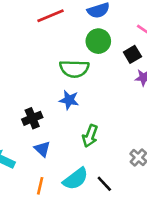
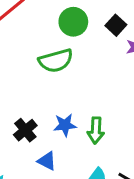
blue star: (69, 100) -> (65, 125), moved

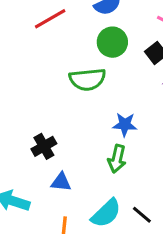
blue star: (65, 125) -> (125, 125), moved
blue triangle: (47, 161) -> (61, 182), turned -30

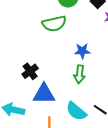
blue triangle: (61, 182) -> (44, 94), size x1.6
cyan semicircle: (106, 213) -> (76, 111), turned 90

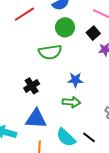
black cross: (30, 71) -> (32, 86), moved
green arrow: (80, 74) -> (71, 102), turned -96

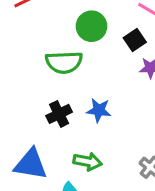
black cross: (32, 86) -> (59, 114), moved
green arrow: (71, 102) -> (87, 162), moved

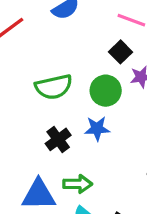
green circle: (92, 26) -> (106, 91), moved
green arrow: (87, 162) -> (78, 184), moved

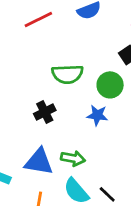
black cross: (58, 139) -> (45, 112), moved

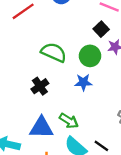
green semicircle: (67, 74) -> (54, 52), turned -145
green arrow: (73, 158) -> (69, 121), turned 30

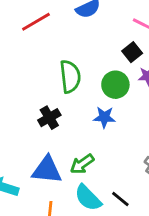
green semicircle: (54, 52) -> (70, 77), turned 55
green arrow: (69, 121) -> (82, 164), turned 108

